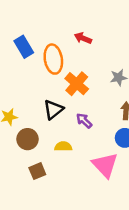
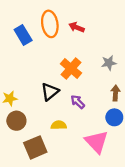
orange ellipse: (53, 59) -> (50, 24), moved
brown circle: (27, 139) -> (16, 121), moved
brown square: (37, 171) -> (35, 147), size x1.5

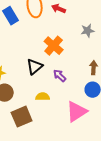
gray star: (109, 63) -> (88, 31), moved
pink triangle: (97, 142) -> (77, 112), turned 40

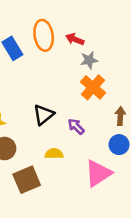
gray star: (88, 31) -> (89, 60), moved
orange cross: (54, 46) -> (93, 87), moved

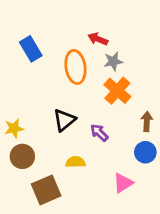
orange ellipse: (44, 35) -> (75, 67), moved
pink triangle: (98, 173) -> (123, 183), size x0.7

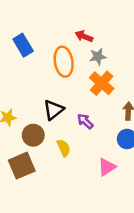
brown circle: (22, 156) -> (33, 135), moved
yellow semicircle: (75, 162) -> (64, 148), turned 66
brown square: (46, 190) -> (22, 166), moved

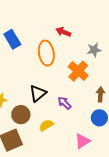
gray star: (98, 57) -> (94, 50), moved
yellow semicircle: (64, 148) -> (46, 125), turned -96

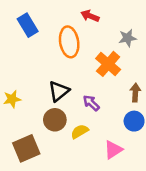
brown circle: (21, 115) -> (55, 120), moved
yellow semicircle: (46, 125) -> (80, 131), moved

